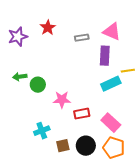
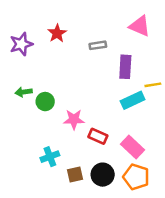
pink triangle: (112, 32) -> (140, 26), moved
red rectangle: (82, 114) -> (98, 136), turned 35

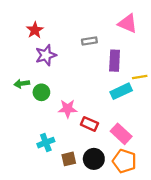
red star: (57, 33) -> (35, 30), moved
purple star: (21, 44) -> (46, 55), moved

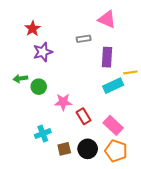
pink triangle: (128, 24) -> (107, 19), moved
red rectangle: (89, 124) -> (84, 116), turned 35

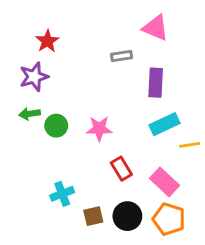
purple star: (43, 52) -> (34, 77), moved
yellow line: (130, 72) -> (190, 145), moved
pink star: (63, 102) -> (99, 129), moved

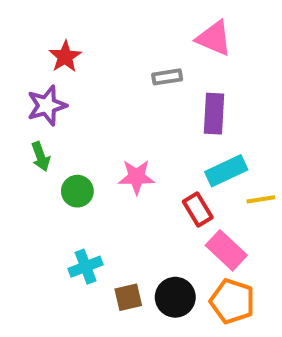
green arrow: (30, 114) -> (41, 156), turned -102
green circle: (56, 126) -> (77, 191), moved
red rectangle: (121, 169) -> (198, 210), moved

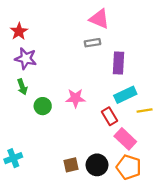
pink triangle: (214, 38) -> (99, 19), moved
red star: (65, 57) -> (19, 31), moved
purple star: (47, 106) -> (26, 59), turned 30
cyan cross: (86, 267) -> (13, 158), moved

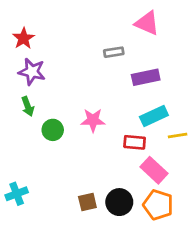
pink triangle: (99, 19) -> (147, 23), moved
purple rectangle: (118, 63) -> (146, 77), turned 75
red rectangle: (109, 116) -> (135, 142), turned -54

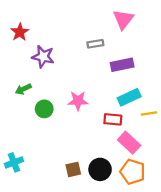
pink triangle: (147, 23) -> (123, 19), turned 45
purple star: (32, 72) -> (43, 57), moved
green arrow: (28, 106) -> (23, 89), turned 84

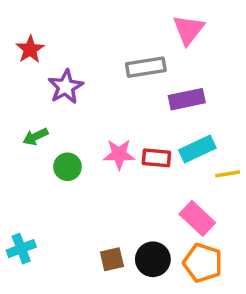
gray rectangle: (95, 44) -> (146, 67), size x1.5
purple star: (43, 57) -> (66, 87), turned 30
red rectangle: (113, 119) -> (156, 158), moved

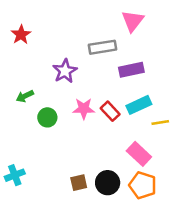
purple star: (66, 87) -> (65, 71), moved
red rectangle: (156, 158) -> (110, 111), turned 42

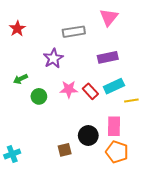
gray rectangle: (103, 47) -> (74, 32), moved
pink rectangle: (139, 154) -> (114, 126), turned 48
cyan cross: (15, 175) -> (12, 154), moved
black circle: (108, 183) -> (88, 135), moved

